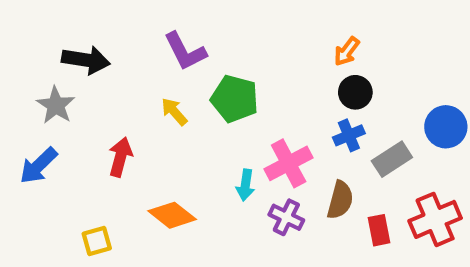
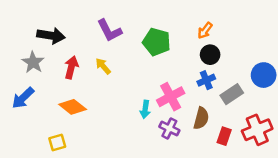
green pentagon: (235, 99) -> (157, 42), moved
red arrow: (120, 157) -> (71, 67), moved
orange diamond: (172, 215) -> (73, 107), moved
red rectangle: (379, 230) -> (224, 136), turned 30

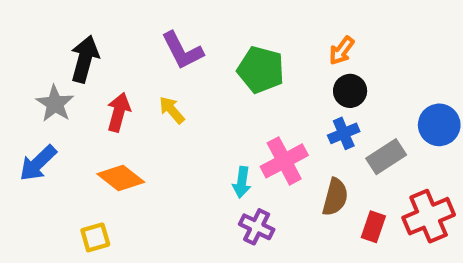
black arrow: (51, 36) -> (85, 59), turned -84
purple cross: (169, 129) -> (257, 227), moved

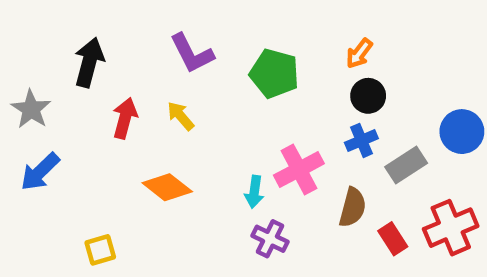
gray star: (55, 104) -> (31, 109), moved
orange diamond: (121, 178) -> (167, 187), moved
red rectangle: (373, 227) -> (393, 239), turned -52

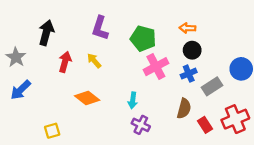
purple L-shape: (192, 53) -> (100, 28), turned 45
orange arrow: (359, 53) -> (187, 28), turned 56
pink cross: (299, 169) -> (156, 67), moved

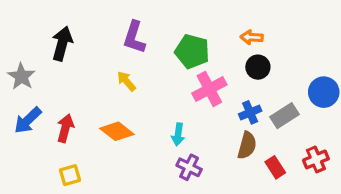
red arrow: (65, 62) -> (65, 128), moved
blue cross: (189, 74) -> (250, 112), moved
red cross: (235, 119) -> (316, 159), size x0.7

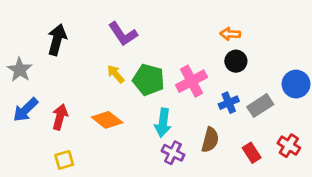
purple L-shape: (134, 37) -> (123, 34), turned -52
green pentagon: (192, 51) -> (149, 80), moved
cyan arrow: (178, 134) -> (163, 123), size x1.4
brown semicircle: (247, 145) -> (210, 140), moved
red cross: (316, 159) -> (289, 146), turned -35

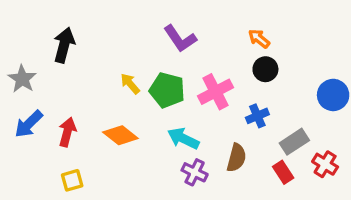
purple L-shape: (123, 34) -> (180, 39), moved
orange arrow: (230, 34) -> (259, 39), turned 36
gray rectangle: (260, 106) -> (294, 142), moved
cyan arrow: (163, 123) -> (183, 138), turned 108

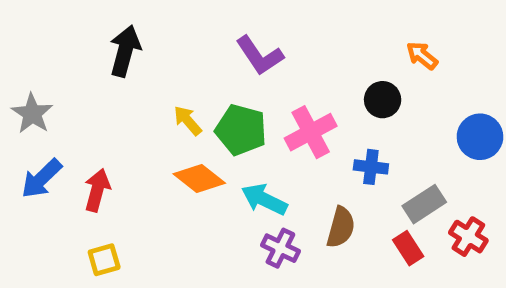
orange arrow: (259, 39) -> (422, 56), moved
black arrow: (64, 45) -> (125, 51), moved
blue cross: (257, 116) -> (371, 167), turned 30
orange diamond: (120, 135) -> (199, 179), moved

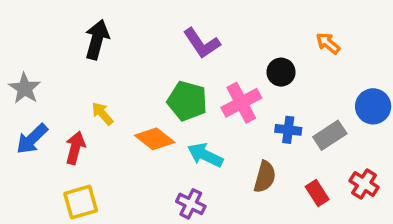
black circle: (383, 100) -> (281, 72), moved
yellow arrow: (188, 121) -> (102, 114), moved
gray rectangle: (424, 204) -> (330, 135), moved
purple cross: (280, 248) -> (191, 204), moved
yellow square: (104, 260) -> (81, 202), size x1.4

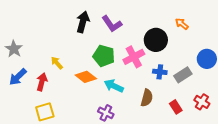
black arrow: (97, 40) -> (83, 22), moved
black circle: (281, 72) -> (156, 40), size x1.5

